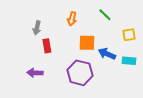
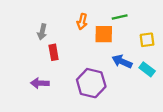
green line: (105, 15) -> (120, 17), turned -56
orange square: (87, 43) -> (104, 34), moved
cyan rectangle: (129, 61) -> (147, 69), turned 32

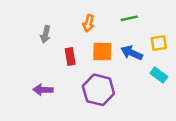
orange square: (104, 34) -> (102, 52), moved
red rectangle: (54, 52) -> (70, 57), moved
blue arrow: (122, 61) -> (132, 53), moved

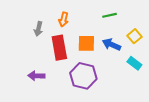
orange arrow: (89, 23) -> (64, 19), moved
yellow square: (159, 43) -> (134, 36), turned -32
red rectangle: (70, 57) -> (59, 48), size x1.6

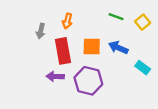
green line: (109, 15) -> (116, 17), turned 32
yellow square: (134, 36) -> (143, 22), moved
purple arrow: (36, 76) -> (55, 76), moved

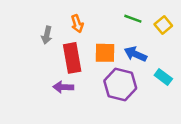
orange arrow: (67, 21) -> (77, 24), turned -32
purple hexagon: (88, 81) -> (120, 85), moved

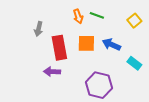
green line: (133, 19) -> (97, 15), moved
orange arrow: (77, 24) -> (78, 16), moved
purple hexagon: (120, 85) -> (99, 85), moved

